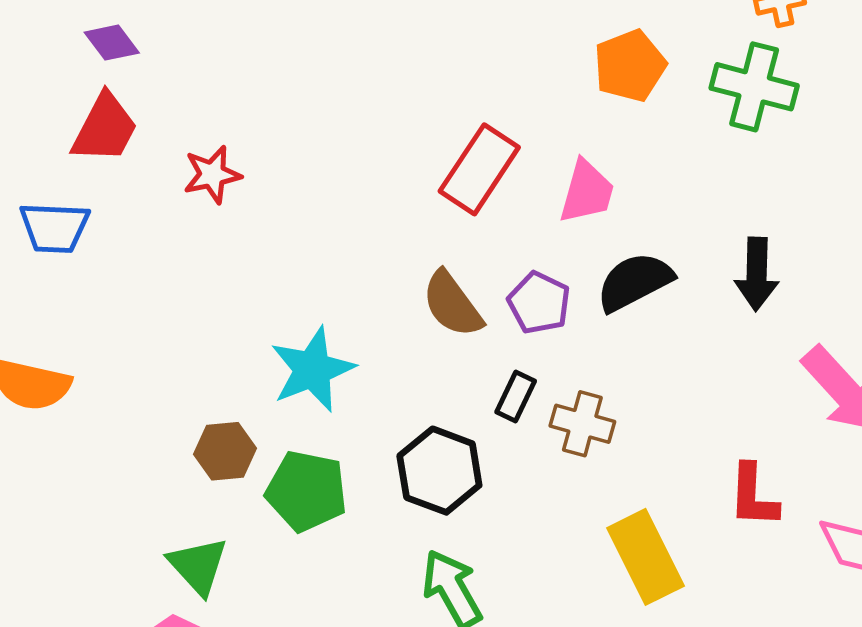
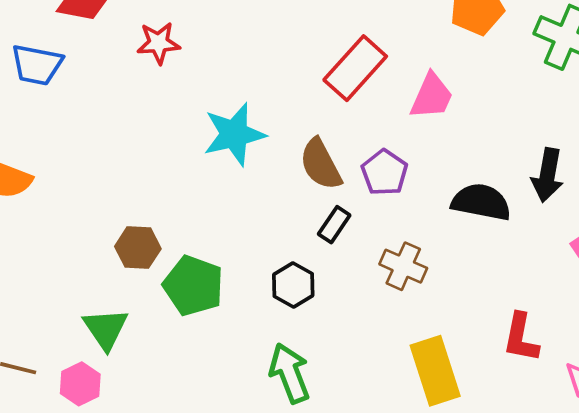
black semicircle: (635, 282) -> (481, 202), moved, turned 30
cyan star: (312, 370) -> (234, 134), moved
black rectangle: (516, 397) -> (334, 225), moved
black hexagon: (439, 471) -> (293, 285), size x0.7

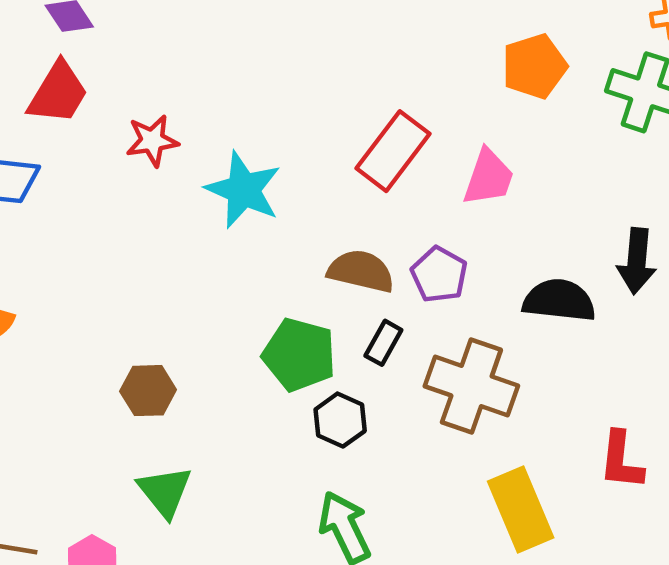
cyan star: (234, 134) -> (243, 190), moved, turned -30
brown semicircle: (321, 164) -> (361, 271), turned 136
brown cross: (403, 266) -> (471, 386), size x1.6
green pentagon: (193, 286) -> (299, 355), moved
green triangle: (106, 329) -> (165, 491), moved

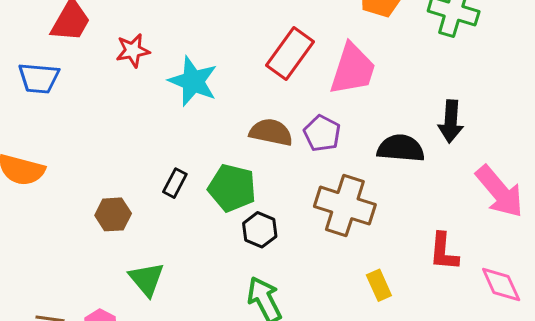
pink trapezoid: (488, 177) -> (353, 69), size x1.4
black rectangle: (383, 343) -> (175, 183), moved
brown hexagon: (148, 391) -> (113, 214), moved
yellow rectangle: (521, 509) -> (379, 285), size x0.6

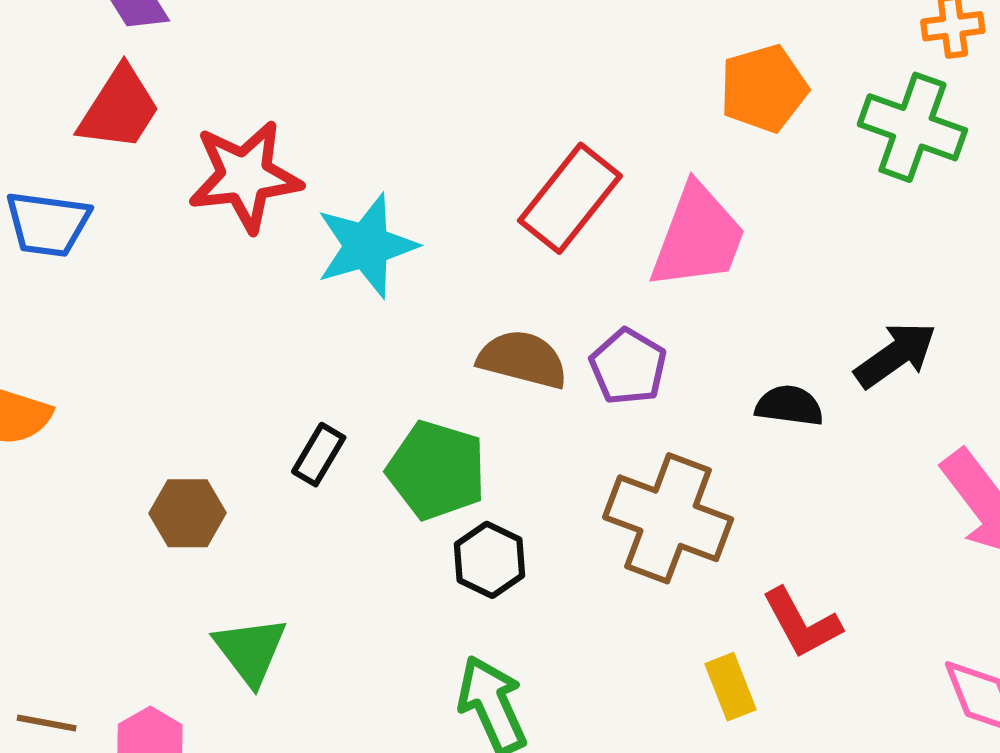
red star: (133, 51) -> (245, 176), size x1.6
cyan star: (193, 81) -> (366, 246), turned 30
black arrow: (451, 121) -> (896, 355), turned -132
black semicircle: (401, 148) -> (789, 406), size x0.7
red L-shape: (444, 252) -> (802, 623), moved, turned -36

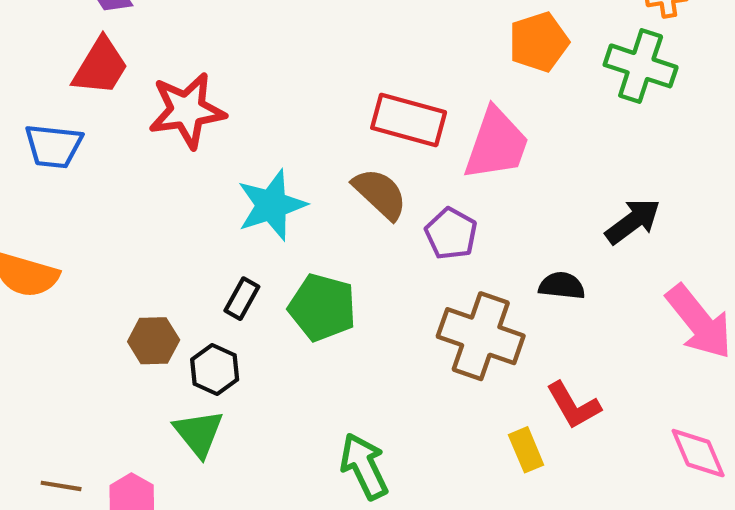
red rectangle: (570, 198) -> (409, 120), turned 68
cyan star: (366, 246) -> (272, 205), moved
brown semicircle: (523, 359) -> (380, 194), moved, turned 30
black semicircle: (789, 406) -> (562, 286), moved
black hexagon: (489, 560) -> (215, 370), moved

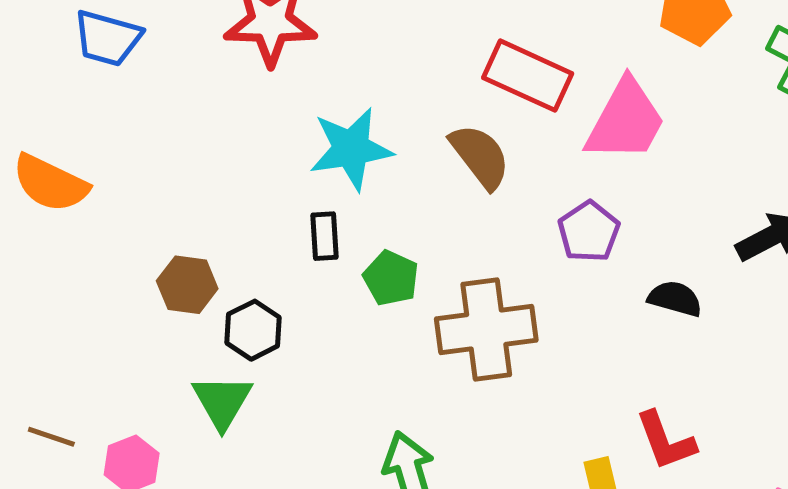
purple pentagon: (451, 234) -> (589, 232), moved
black rectangle: (242, 299) -> (325, 236), moved, turned -42
green pentagon: (322, 307) -> (391, 278), size x0.7
brown cross: (481, 336) -> (486, 329), moved, turned -36

